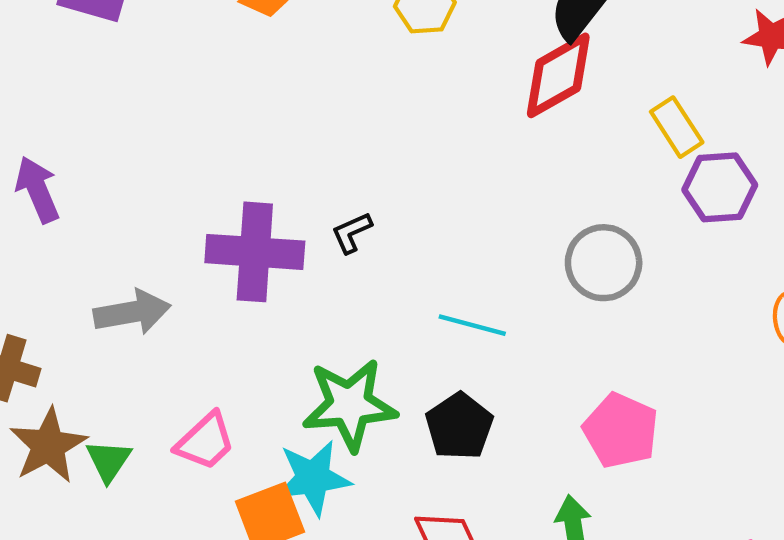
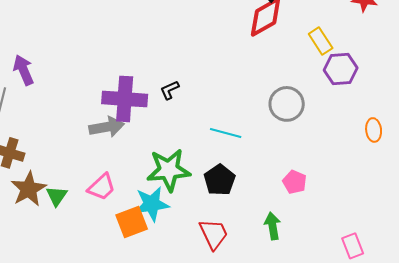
gray arrow: (132, 312) -> (107, 127), moved
pink pentagon: (621, 431) -> (295, 182), size x0.7

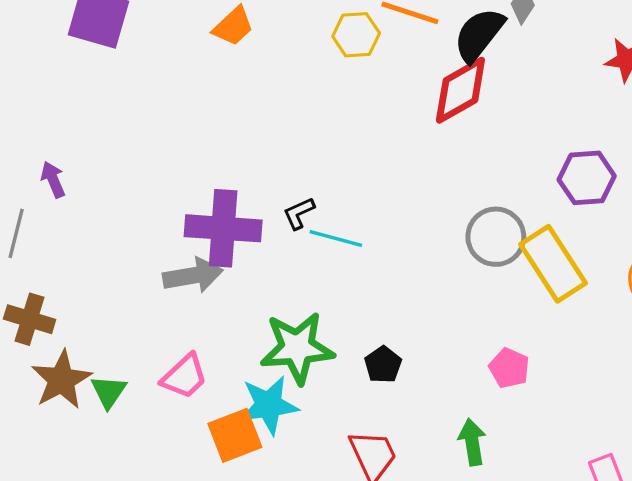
yellow rectangle: (321, 41) -> (553, 264), moved, size x1.6
purple arrow: (24, 70) -> (53, 179), size x0.7
cyan line: (226, 133) -> (336, 238), moved
black pentagon: (220, 180) -> (383, 365), size x0.7

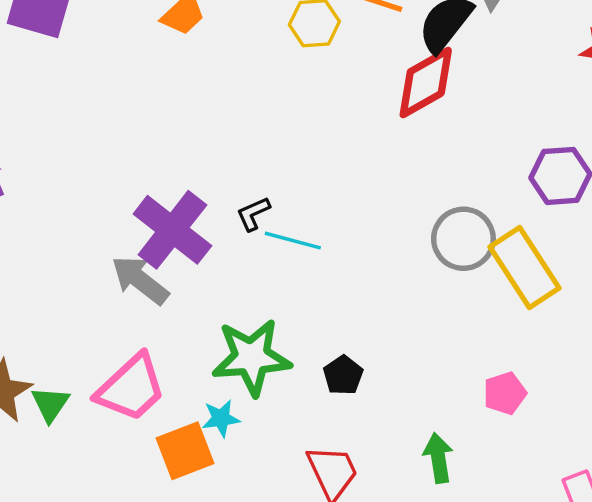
purple cross: (223, 228) -> (172, 230), turned 34
gray arrow: (193, 275) -> (140, 280), turned -132
pink pentagon: (509, 368) -> (505, 393), moved, turned 30
pink trapezoid: (184, 376) -> (131, 388), size x1.4
cyan star: (269, 405) -> (221, 418), size x0.6

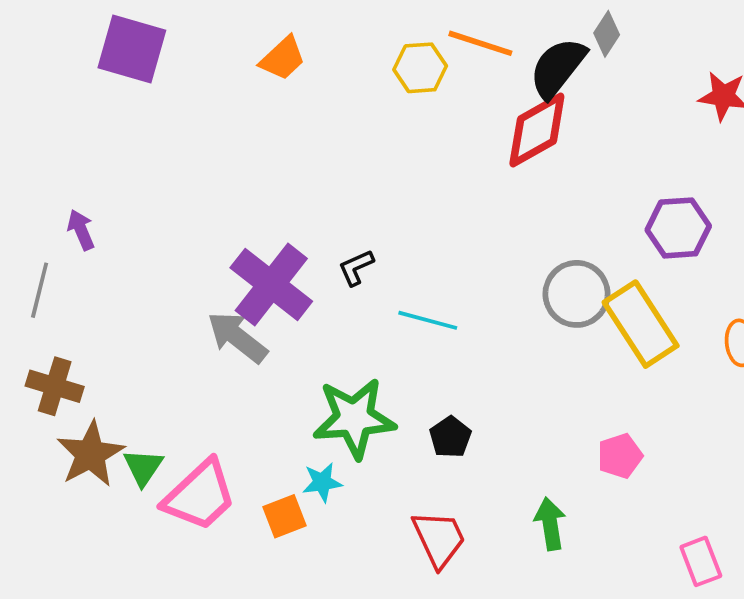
cyan line: (293, 241) -> (428, 320), moved
pink trapezoid: (131, 388) -> (200, 495), moved
orange square: (185, 451) -> (284, 516), size x0.7

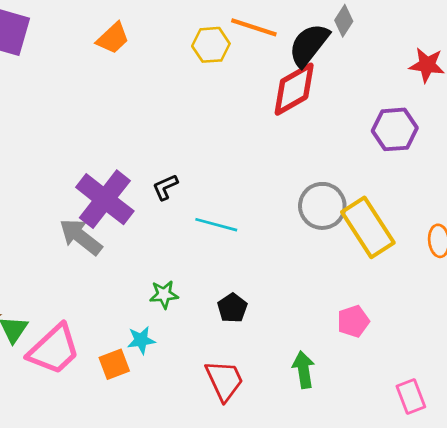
purple hexagon: (678, 228) -> (395, 129), moved
green star: (354, 418) -> (164, 294), size x0.5

